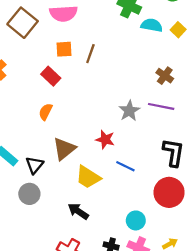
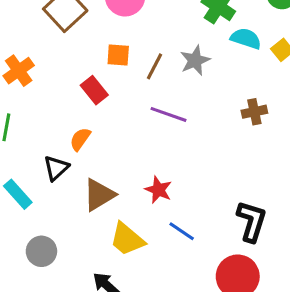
brown cross: (165, 76) -> (254, 112), turned 35
purple line: (161, 106) -> (169, 114), moved
gray star: (129, 111) -> (195, 60), moved
black triangle: (35, 165) -> (56, 168), moved

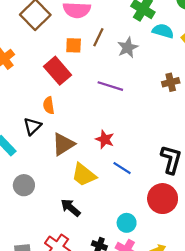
brown line: (154, 66) -> (98, 37), moved
red rectangle: (94, 90) -> (57, 71), size x1.4
orange semicircle: (80, 139) -> (49, 105), turned -42

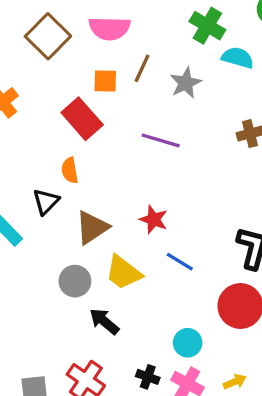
gray circle: (24, 185) -> (75, 281), moved

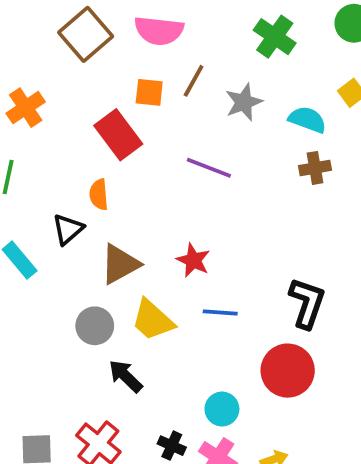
cyan semicircle: (238, 58) -> (307, 120), moved
blue line: (180, 262) -> (220, 313), turned -32

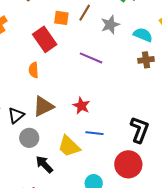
black triangle: (68, 229) -> (16, 115), moved
yellow trapezoid: (153, 320) -> (69, 146), moved

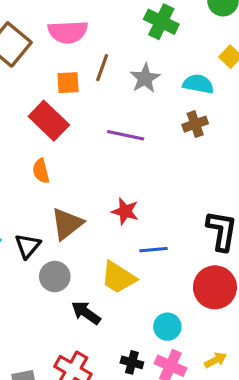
brown cross: (146, 60) -> (195, 124), moved

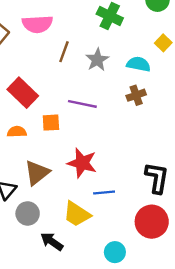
orange square: (68, 83) -> (51, 123), moved
orange semicircle: (41, 171) -> (17, 132), turned 102
red star: (125, 211) -> (82, 163), size x1.4

